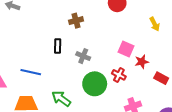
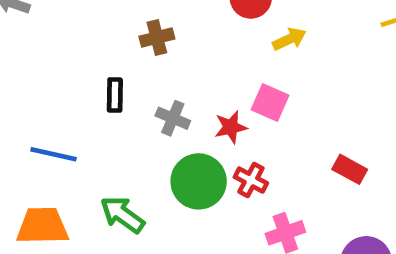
yellow arrow: (155, 24) -> (289, 39), moved, turned -88
red star: (142, 62) -> (231, 127), moved
red cross: (119, 75) -> (251, 180), moved

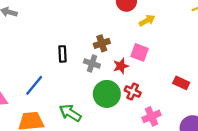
brown cross: (157, 38) -> (102, 43), moved
blue line: (54, 154) -> (34, 85), turned -60

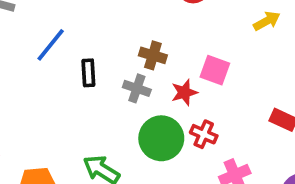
yellow arrow: (147, 20) -> (267, 21), moved
brown cross: (102, 43) -> (153, 55), turned 35
blue line: (34, 85) -> (51, 45), moved

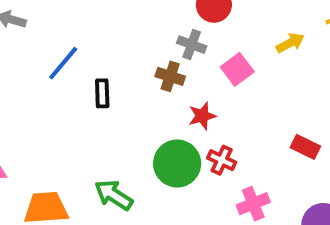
pink square: (215, 70) -> (237, 69), moved, turned 32
gray cross: (137, 88) -> (192, 45), moved

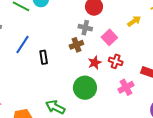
brown cross: (170, 76) -> (76, 45), turned -32
red cross: (222, 160) -> (116, 61), moved
pink cross: (253, 204) -> (126, 87), moved

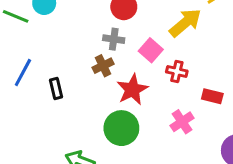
yellow arrow: (134, 21) -> (185, 23), size x1.6
red cross: (116, 61) -> (177, 72), moved
red star: (95, 63) -> (132, 90), size x1.5

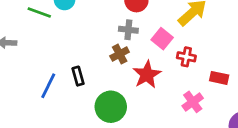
blue line: (23, 72) -> (48, 86), moved
green circle: (121, 128) -> (111, 107), moved

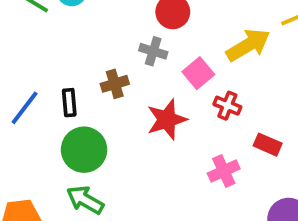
brown cross: (120, 54) -> (115, 84), moved
green circle: (111, 107) -> (84, 150), moved

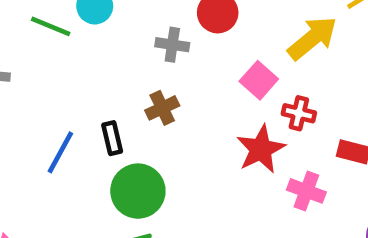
gray cross: (153, 51) -> (172, 45), moved
red star: (167, 120) -> (261, 149), moved
pink cross: (224, 171) -> (306, 191), turned -36

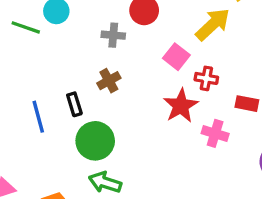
blue line: (60, 152) -> (38, 117), turned -40

